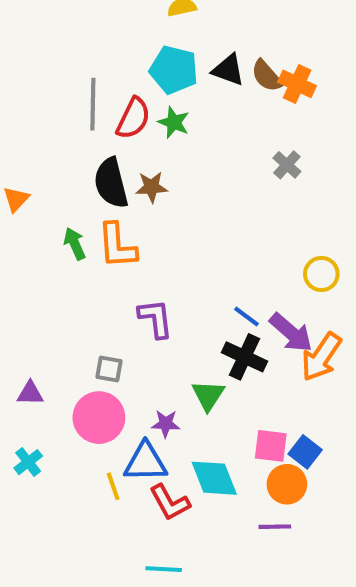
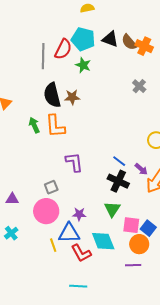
red semicircle: (133, 118) -> (63, 49), moved
purple arrow: (291, 333) -> (141, 169), size x0.6
gray square: (109, 369) -> (51, 187), turned -32
green triangle: (208, 395) -> (112, 209), moved

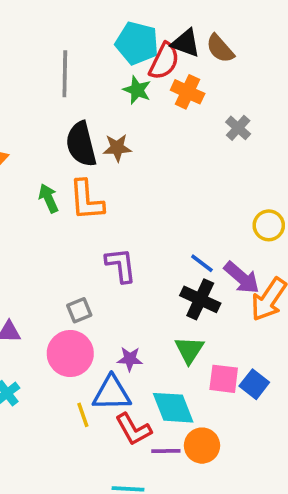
orange cross: (144, 46) -> (188, 92), moved
red semicircle: (63, 49) -> (164, 61), moved
purple arrow: (141, 169) -> (242, 278), size x1.5
orange circle: (139, 244) -> (202, 446), moved
purple line: (133, 265) -> (166, 451), moved

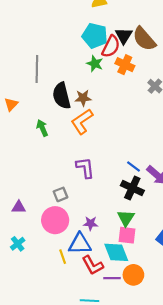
black triangle: (186, 43) -> (124, 36), turned 42
brown semicircle: (220, 49) -> (144, 39), size x1.4
gray line: (65, 74) -> (37, 69), moved
orange L-shape: (86, 200) -> (82, 121), moved, turned 60
pink square: (224, 379) -> (127, 235), moved

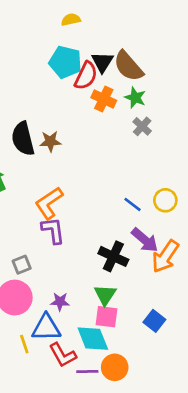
green star: (95, 64) -> (135, 98), moved
orange L-shape: (82, 121) -> (49, 203), moved
blue line: (133, 167) -> (132, 204), moved

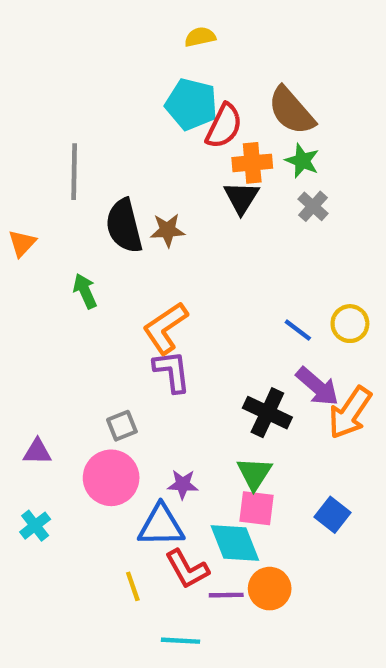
black triangle: (102, 62) -> (241, 198), moved
orange cross: (104, 99) -> (252, 163), turned -30
yellow line: (24, 344) -> (133, 586), moved

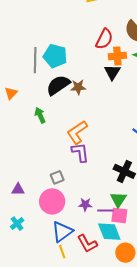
cyan pentagon: (191, 104) -> (55, 56), moved
black semicircle: (124, 226) -> (58, 85), turned 70
blue triangle: (161, 526) -> (62, 232), moved, turned -35
purple line: (226, 595) -> (105, 211), moved

